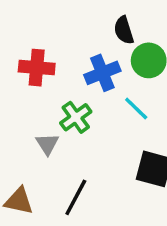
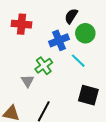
black semicircle: (124, 30) -> (71, 16), turned 49
red cross: (37, 68) -> (21, 24), moved

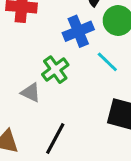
gray triangle: (28, 81) -> (31, 93), turned -32

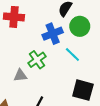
gray triangle: (31, 93) -> (20, 75), turned -32

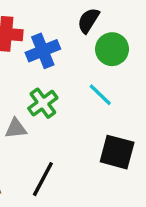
blue cross: (53, 34) -> (43, 51), moved

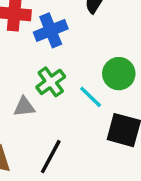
green circle: (112, 49) -> (119, 74), moved
cyan line: (100, 95) -> (91, 97), moved

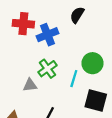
cyan line: (91, 97) -> (74, 79), turned 63

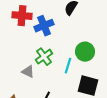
gray triangle: (30, 85) -> (28, 72), turned 32

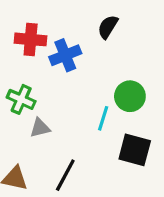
green cross: (44, 57) -> (21, 99), moved, turned -30
gray triangle: (28, 72) -> (40, 128), turned -40

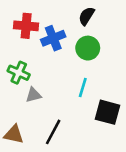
green circle: (130, 96) -> (88, 48), moved

